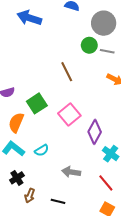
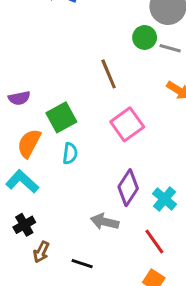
pink square: (69, 114) -> (127, 124), moved
purple diamond: (95, 132) -> (128, 188), moved
cyan semicircle: (42, 150) -> (70, 153), moved, turned -56

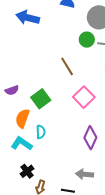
cyan semicircle: (70, 153) -> (41, 132), moved
gray arrow: (105, 222) -> (85, 174), moved

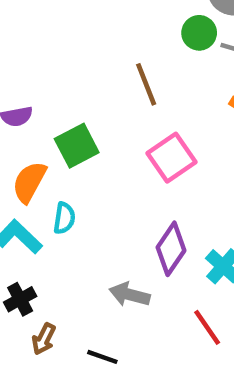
gray arrow: (85, 174) -> (130, 295), moved

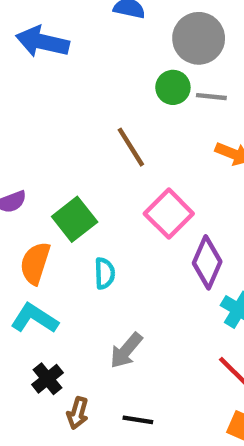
cyan semicircle: (64, 218) -> (105, 273), moved
purple diamond: (171, 249) -> (207, 262), moved
gray arrow: (130, 295) -> (126, 350), moved, turned -54

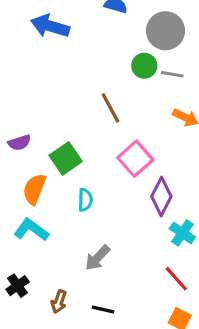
black cross: (47, 379) -> (18, 286), moved

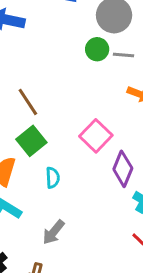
brown line: (110, 108) -> (28, 102), moved
gray arrow: (97, 258) -> (53, 232), moved

